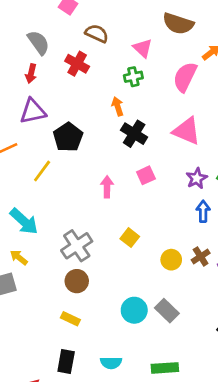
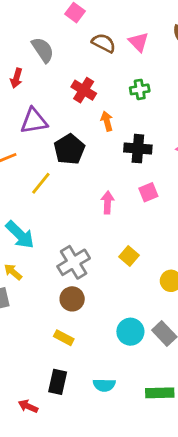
pink triangle: (143, 48) -> (139, 42), moved
red cross: (77, 64) -> (84, 90), moved
red arrow: (31, 74) -> (16, 78), moved
orange arrow: (118, 106) -> (107, 121), moved
black cross: (134, 134) -> (138, 149), turned -30

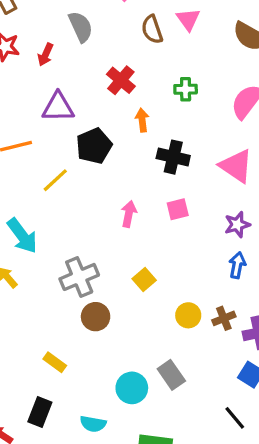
pink triangle: (139, 42) -> (188, 19), moved
brown semicircle: (104, 43) -> (152, 29), turned -145
brown circle: (72, 299) -> (96, 317), moved
cyan circle: (130, 332) -> (132, 388), moved

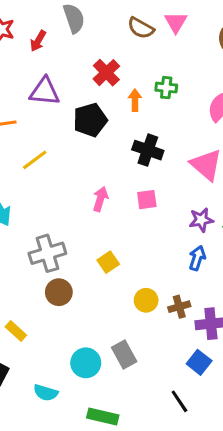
brown semicircle: (152, 29) -> (141, 28), turned -48
orange arrow: (142, 120) -> (135, 100), moved
black pentagon: (94, 146) -> (90, 120), moved

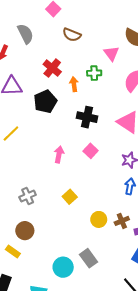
pink triangle: (176, 22) -> (111, 53), moved
pink square: (147, 200) -> (91, 151), turned -32
gray cross: (47, 253) -> (28, 196), size x0.7
brown circle: (59, 292) -> (25, 231), moved

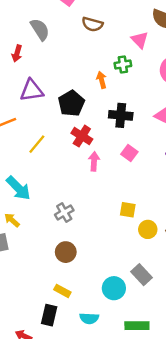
red cross: (52, 68) -> (82, 136), moved
yellow square: (70, 197) -> (128, 210), moved, turned -32
yellow rectangle: (13, 251) -> (62, 291), moved

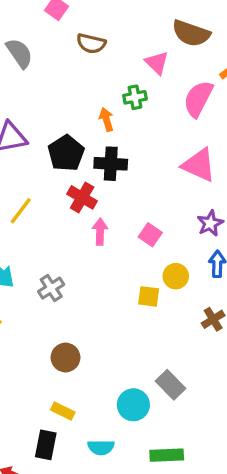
black cross: (121, 115) -> (111, 164), moved
pink square: (129, 153) -> (150, 235), moved
gray cross: (64, 212) -> (51, 288), moved
yellow circle: (148, 229) -> (176, 276), moved

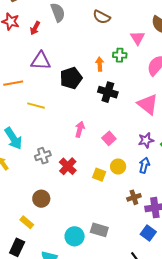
black cross: (111, 164) -> (108, 92), moved
red cross: (82, 197) -> (68, 166), moved
yellow line: (21, 211) -> (36, 106), turned 54
gray rectangle: (171, 385) -> (99, 230), turned -42
yellow rectangle: (63, 411) -> (27, 222), moved

